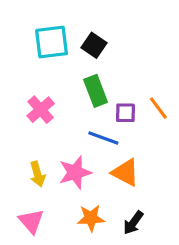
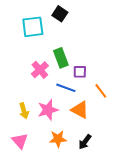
black square: (94, 45) -> (60, 14), moved
orange line: (158, 108) -> (101, 91), moved
pink cross: (41, 110) -> (40, 70), moved

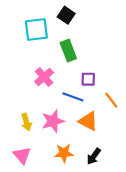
green rectangle: (61, 58) -> (68, 51), moved

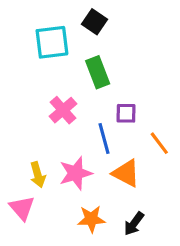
blue line: (73, 97) -> (104, 138), turned 55
pink triangle: (22, 155) -> (22, 208), moved

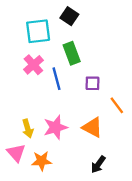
pink cross: (63, 110) -> (33, 65), moved
blue line: (104, 138) -> (57, 79), moved
orange star: (91, 219) -> (42, 161), moved

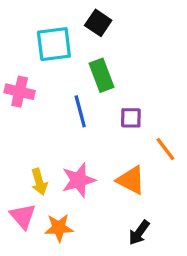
pink cross: (33, 65) -> (20, 92), moved, turned -36

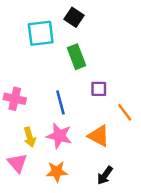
pink cross: (20, 92) -> (15, 99), moved
blue line: (80, 111) -> (60, 102), moved
pink star: (79, 180) -> (59, 136), turned 30
orange star: (59, 228) -> (57, 172), moved

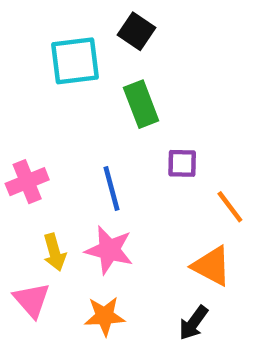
pink cross: (15, 99) -> (27, 182), turned -35
orange triangle: (99, 136) -> (212, 266), moved

